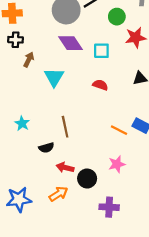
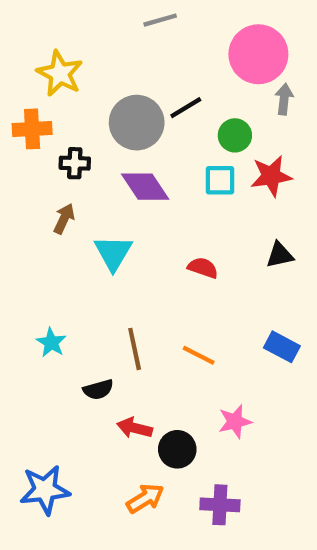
black cross: (16, 40) -> (75, 163), moved
cyan square: (101, 51) -> (220, 180), moved
orange line: (119, 130) -> (199, 355), moved
orange arrow: (58, 194) -> (145, 498), moved

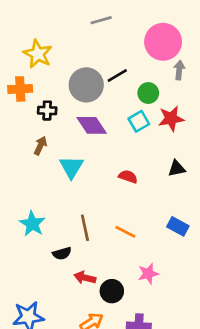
cyan square: (220, 180) -> (139, 121), turned -30
cyan star: (51, 343) -> (32, 224), size x1.4

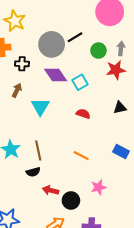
gray arrow: (179, 70) -> (121, 48), moved
cyan square: (139, 121) -> (80, 82), moved
brown line: (85, 228) -> (38, 151), moved

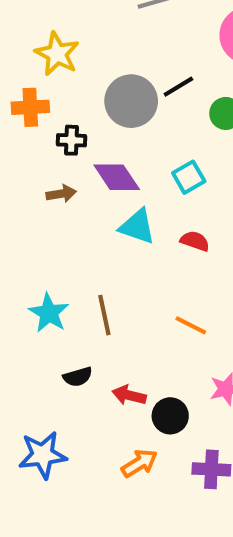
purple diamond: (56, 75) -> (117, 177), moved
brown arrow: (17, 90) -> (61, 194), turned 56
cyan triangle: (40, 107) -> (137, 227), moved, turned -42
black semicircle: (33, 172) -> (78, 377), moved

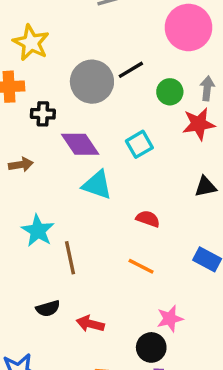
brown arrow: (61, 194) -> (21, 165), moved
red semicircle: (195, 241) -> (148, 219), moved
cyan star: (49, 313) -> (38, 231), moved
black circle: (170, 416) -> (151, 347), moved

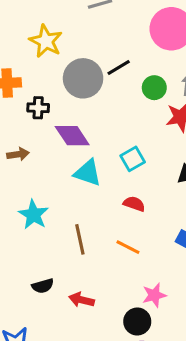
yellow star: (31, 43) -> (46, 41), moved
cyan square: (139, 144) -> (133, 159), moved
brown line: (70, 258) -> (80, 239), moved

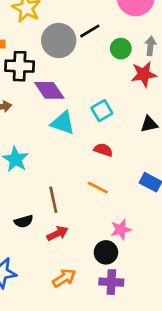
black cross: (38, 108) -> (20, 66), size x1.5
brown line: (80, 239) -> (53, 200), moved
red arrow: (81, 300) -> (57, 233), turned 140

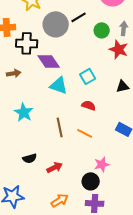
red star: (144, 74) -> (119, 49), turned 30
brown line: (53, 200) -> (60, 127), moved

